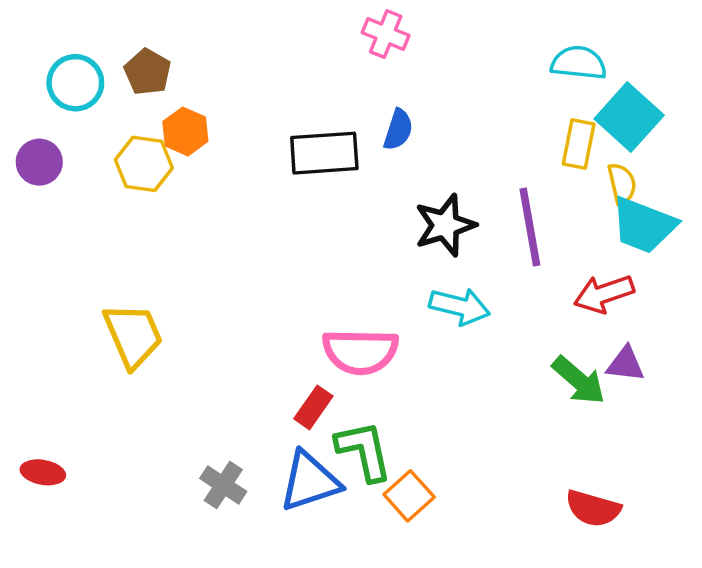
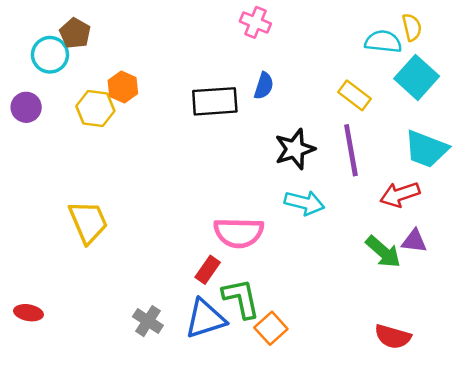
brown pentagon: (147, 72) -> (75, 33), moved
yellow rectangle: (579, 144) -> (355, 95), moved, turned -64
yellow semicircle: (622, 184) -> (412, 27), moved

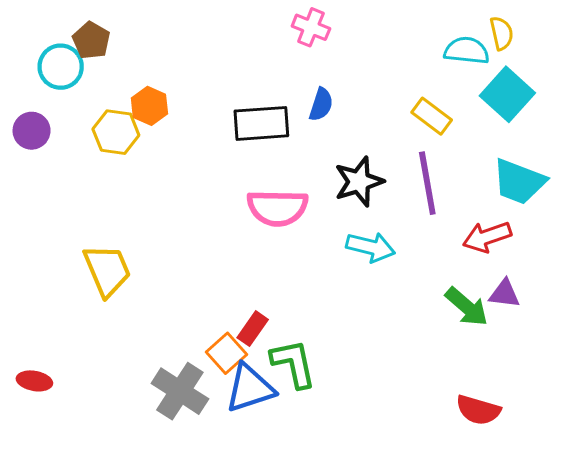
pink semicircle: (239, 233) -> (277, 208), moved
gray cross: (148, 321) -> (180, 391), size x1.5
orange square: (271, 328) -> (227, 353), moved

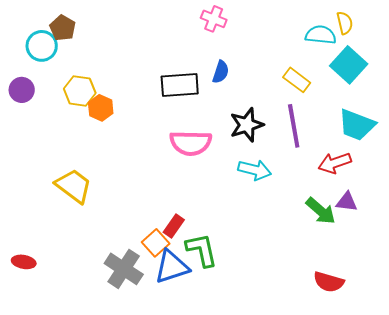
orange hexagon: (149, 106) -> (101, 108), moved
yellow trapezoid: (107, 270) -> (74, 186), turned -30

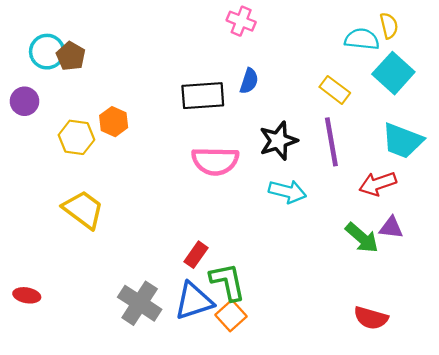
brown pentagon: (63, 28) -> (71, 56), moved
yellow hexagon: (80, 91) -> (76, 137), moved
orange square: (156, 243) -> (231, 316), moved

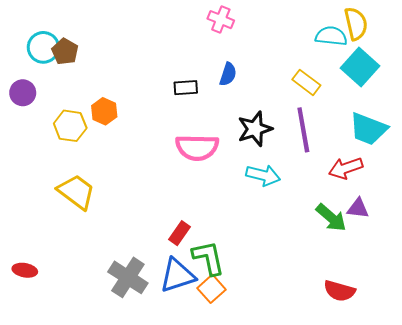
yellow semicircle: (389, 26) -> (356, 24), size x1.4
black rectangle: (203, 96) -> (186, 88), size x0.6

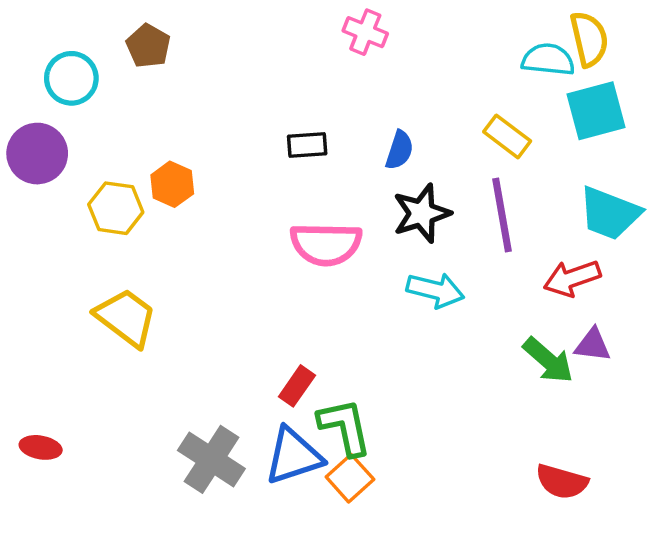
brown pentagon: (65, 52) -> (148, 46), moved
cyan square: (360, 67) -> (596, 111), turned 33
blue semicircle: (228, 74) -> (399, 150), moved
purple circle: (23, 93) -> (37, 154), size x1.4

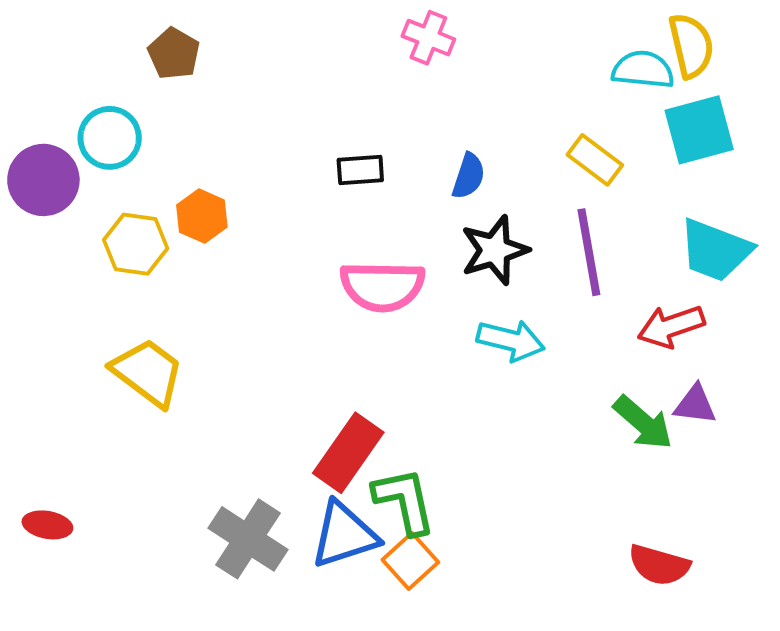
cyan circle: (71, 78) -> (110, 138), moved
red rectangle: (297, 386) -> (348, 453), size x1.6

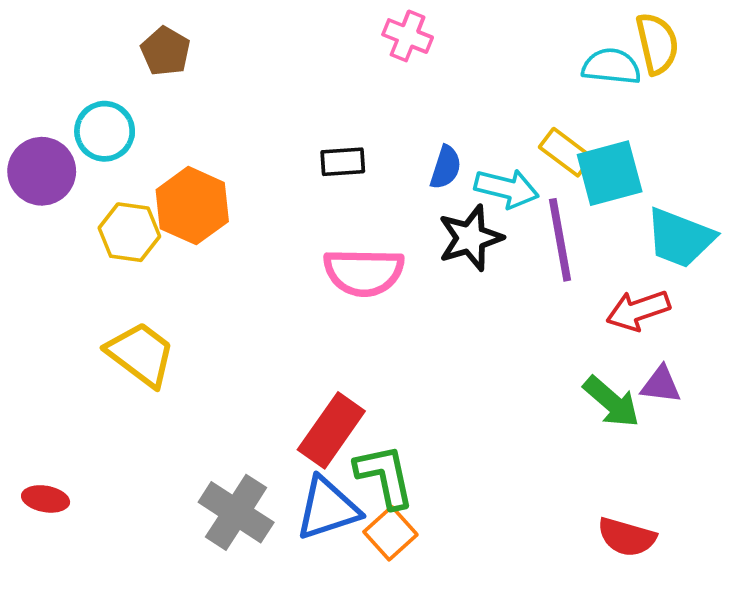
cyan square: (699, 130) -> (610, 173), moved
orange hexagon: (202, 216) -> (192, 206), size x1.5
cyan arrow: (511, 340) -> (507, 188), moved

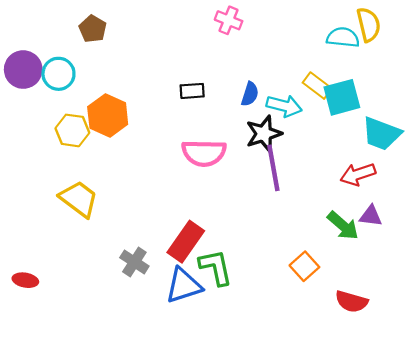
purple circle: (42, 171) -> (23, 70), moved
purple line: (560, 240) -> (273, 168), moved
gray cross: (236, 512) -> (134, 262), moved, size x0.7
orange square: (390, 533) -> (304, 266), moved

